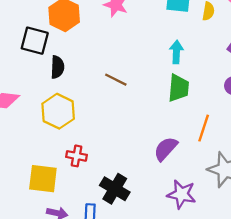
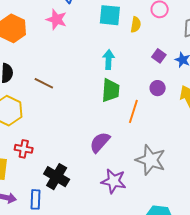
brown line: (116, 80) -> (44, 83), moved
orange line: (204, 128) -> (133, 111), moved

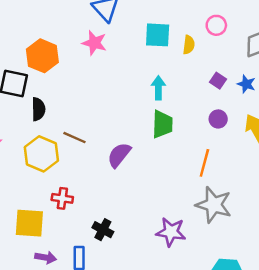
brown line: (44, 83) -> (74, 138), moved
orange line: (133, 111) -> (204, 163), moved
purple semicircle: (100, 142) -> (119, 155), moved
black cross: (57, 177) -> (103, 230), size x0.7

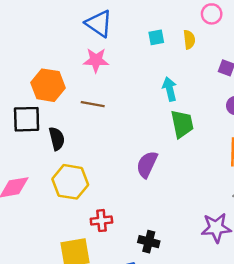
cyan square: (158, 35) -> (156, 37), size x0.6
brown line: (74, 138) -> (93, 104), moved

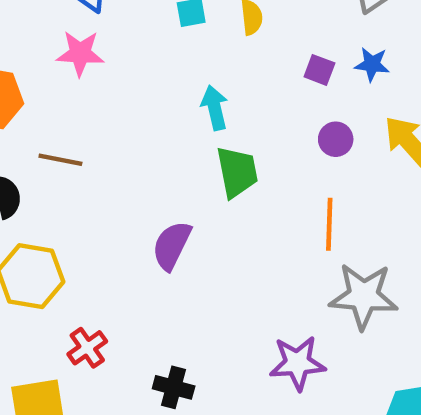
brown line: (93, 104) -> (60, 160), moved
red cross: (101, 221) -> (87, 348), turned -30

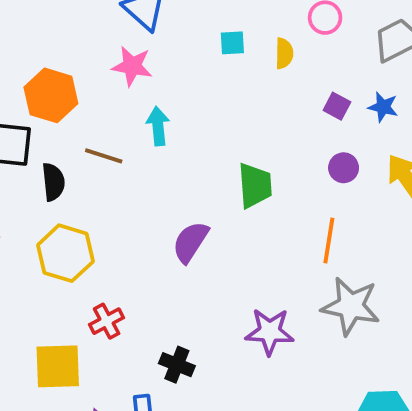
cyan arrow: (215, 108) -> (158, 126), moved
purple star: (297, 363) -> (270, 332), moved

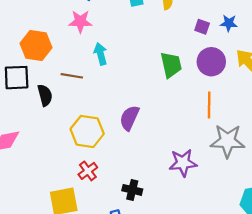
purple circle: (344, 168) -> (211, 62), size x1.6
green trapezoid: (255, 185) -> (171, 65), moved
yellow hexagon: (65, 253) -> (87, 131), moved

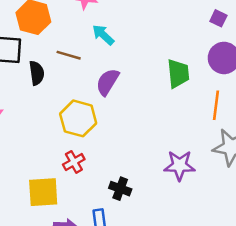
cyan arrow: (101, 54) -> (103, 35), turned -40
green trapezoid: (171, 65) -> (178, 74), moved
purple semicircle: (129, 118) -> (108, 82), moved

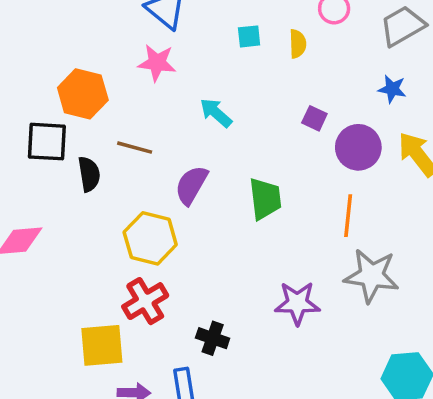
purple square: (218, 18) -> (314, 118), moved
cyan arrow: (103, 35) -> (216, 113), moved
green trapezoid: (178, 74) -> (265, 199), moved
red cross: (74, 162) -> (145, 301), size x1.4

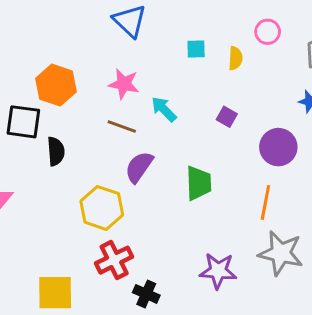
pink star: (157, 63) -> (124, 84), moved
purple square: (314, 118) -> (227, 117), moved
brown line: (135, 148) -> (122, 126), moved
red cross: (145, 301) -> (114, 260), moved

